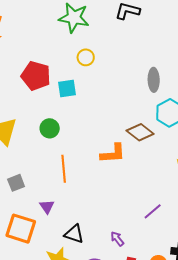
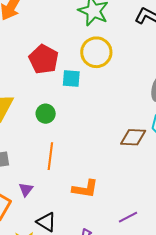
yellow circle: (86, 57) -> (96, 52), size x1.8
brown diamond: (140, 132) -> (133, 137), turned -48
orange L-shape: (113, 153) -> (85, 189), moved

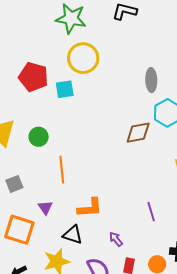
green circle: (46, 114) -> (39, 137), moved
orange L-shape: (85, 189) -> (90, 208), moved
purple line: (128, 217) -> (151, 212), turned -66

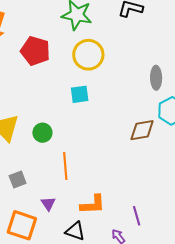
red pentagon: (33, 77) -> (35, 51), moved
cyan square: (65, 89) -> (80, 94), moved
purple line: (151, 212) -> (137, 216), moved

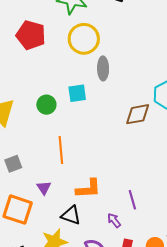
gray ellipse: (156, 78) -> (103, 68), moved
cyan square: (80, 94) -> (77, 93), moved
green circle: (42, 133) -> (46, 105), moved

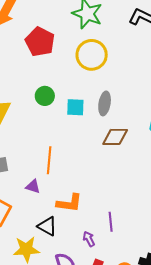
gray ellipse: (103, 68) -> (105, 103), moved
green circle: (46, 105) -> (45, 96), moved
brown diamond: (138, 114) -> (115, 137), moved
purple triangle: (44, 188) -> (33, 187), moved, turned -49

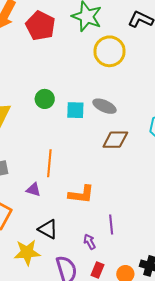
red pentagon: (40, 42) -> (40, 26), moved
yellow circle: (92, 55) -> (110, 51), moved
gray ellipse: (105, 103) -> (104, 106), turned -75
orange L-shape: (69, 203) -> (81, 194), moved

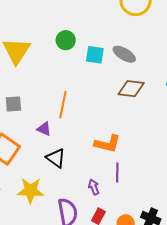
orange L-shape: (81, 194) -> (107, 144), moved
black triangle: (48, 229) -> (56, 158), moved

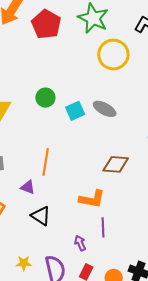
cyan square: (95, 55) -> (75, 111), turned -30
brown diamond: (131, 89) -> (116, 164), moved
yellow star: (31, 191) -> (24, 263), moved, size x0.6

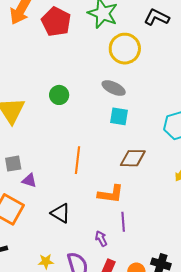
gray ellipse: (105, 109) -> (114, 88), moved
cyan square: (75, 111) -> (119, 116), moved, turned 36
orange line: (46, 162) -> (78, 160), moved
purple triangle: (28, 187) -> (29, 180), moved

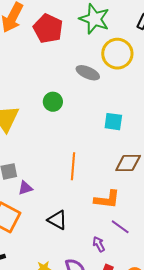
gray ellipse: (114, 88) -> (88, 73), moved
purple triangle: (29, 180) -> (25, 188), turned -35
purple line: (123, 222) -> (120, 227), turned -48

